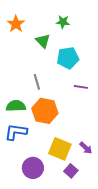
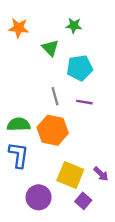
orange star: (16, 24) -> (19, 28), turned -30
gray line: (37, 82) -> (55, 96), moved
purple line: (81, 87) -> (84, 102), moved
blue L-shape: (16, 132) -> (19, 155), turned 90

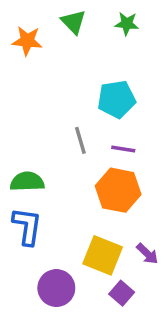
green star: (74, 26) -> (127, 24), moved
green triangle: (50, 48) -> (74, 22), moved
orange hexagon: (53, 130) -> (118, 190), moved

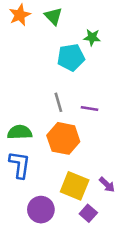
green star: (127, 24) -> (92, 37), moved
orange star: (27, 41) -> (20, 15), moved, turned -30
cyan pentagon: (116, 99) -> (71, 57), moved
orange hexagon: (118, 190) -> (63, 138), moved

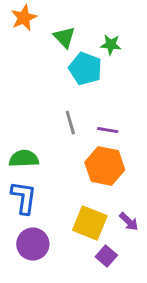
green triangle: (53, 16) -> (64, 37), moved
cyan pentagon: (71, 57) -> (85, 69), turned 30
orange hexagon: (63, 138) -> (105, 166), moved
purple circle: (41, 210) -> (33, 244), moved

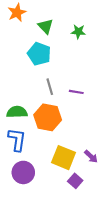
cyan pentagon: (85, 69) -> (39, 54), moved
orange hexagon: (105, 166) -> (48, 117), moved

